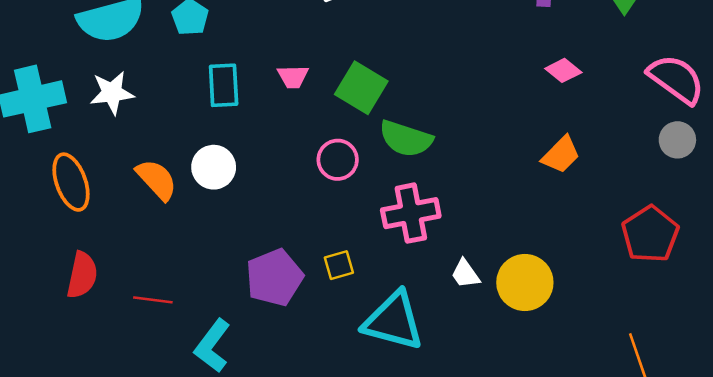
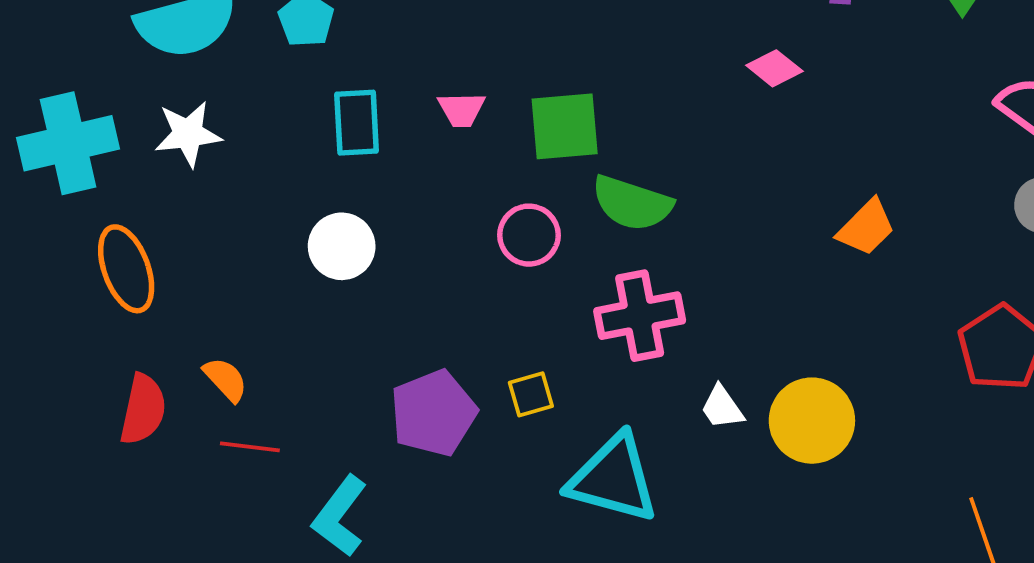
pink diamond: (563, 70) -> (774, 68), moved
green square: (361, 88) -> (565, 126), turned -36
orange semicircle: (157, 180) -> (225, 379), moved, size x0.7

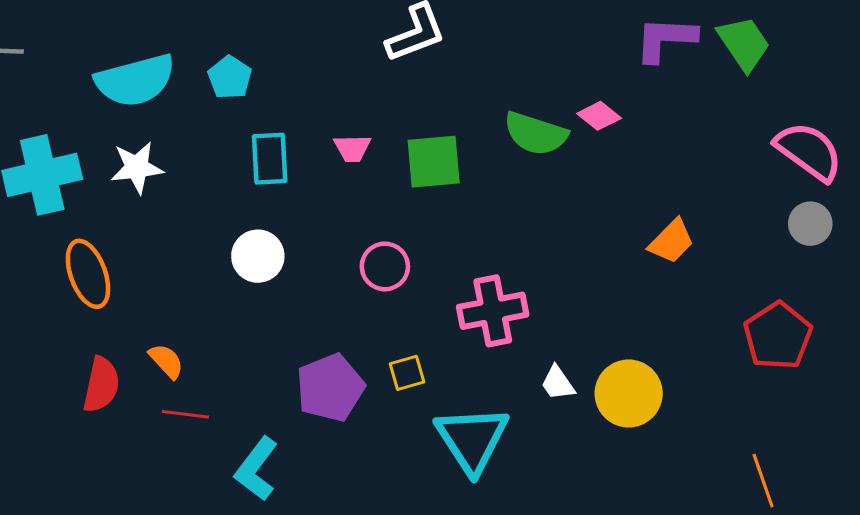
green semicircle: (632, 203) -> (536, 134), moved
pink circle: (529, 235) -> (385, 266), moved
cyan triangle: (613, 479) -> (472, 439), turned 42

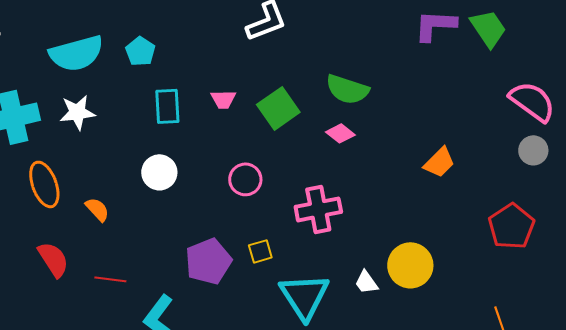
pink diamond: (599, 116) -> (340, 133), moved
green square: (434, 162) -> (278, 108), turned -30
orange semicircle: (166, 361) -> (97, 209), moved
white trapezoid: (558, 383) -> (366, 282), moved
red semicircle: (101, 385) -> (53, 259), turned -45

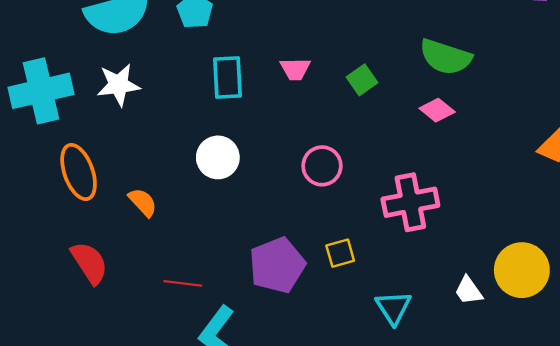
green square: (278, 108) -> (362, 80), size x0.6
red line: (110, 279) -> (183, 283), moved
cyan triangle: (304, 296) -> (393, 308), size x0.6

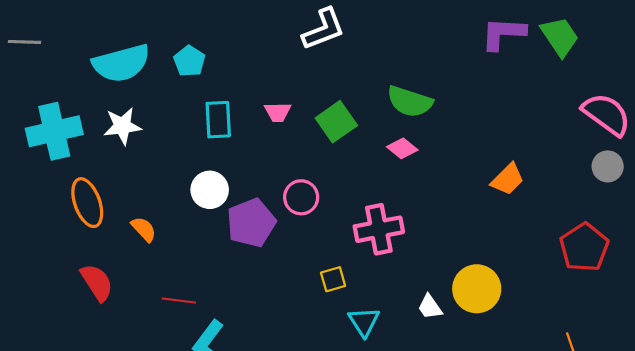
green square: (362, 80) -> (336, 122), size x1.5
yellow square: (340, 253) -> (333, 279), moved
purple pentagon: (277, 265) -> (251, 223), moved

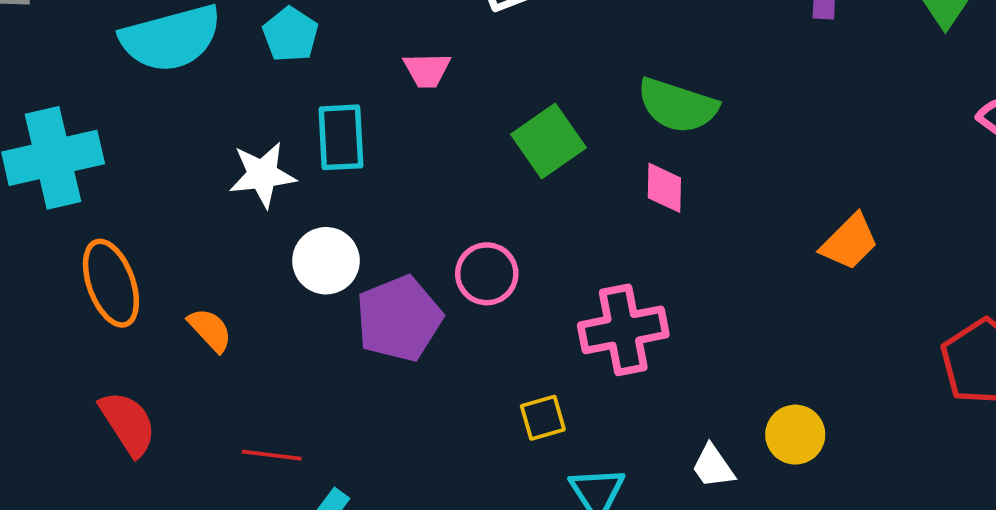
pink trapezoid: (278, 112) -> (427, 70), moved
white star: (122, 126) -> (262, 175), moved
pink diamond: (402, 148) -> (664, 188), turned 52
yellow circle: (477, 289) -> (795, 435), size x0.7

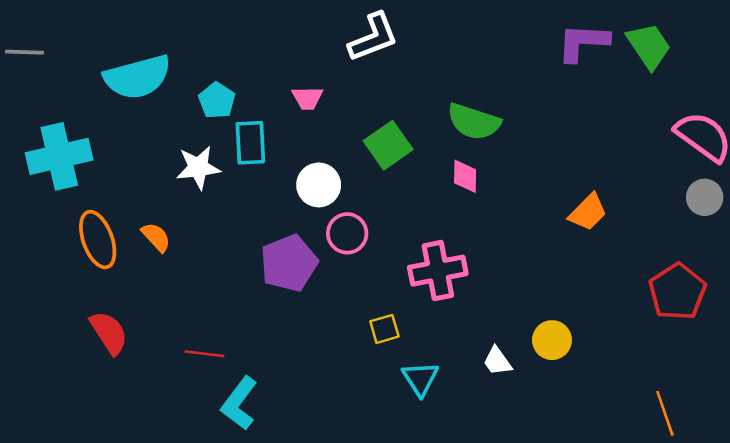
cyan pentagon: (290, 34) -> (217, 101), moved
white circle: (326, 261) -> (319, 185), moved
orange semicircle: (210, 330) -> (156, 237), moved

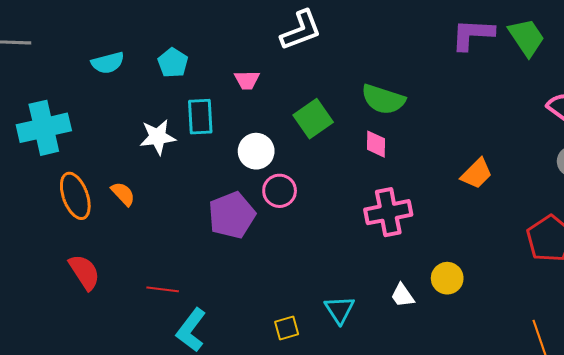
cyan semicircle: (137, 77) -> (108, 63), size x0.6
cyan pentagon: (217, 101) -> (173, 63), moved
pink cross: (438, 271) -> (388, 212), moved
yellow square: (384, 329) -> (287, 328), moved

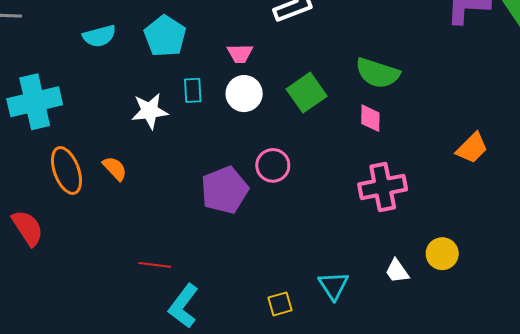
cyan pentagon: (173, 63) -> (165, 36), size x1.4
cyan rectangle: (200, 117) -> (193, 90), size x0.7
white circle: (256, 151) -> (244, 94), moved
red semicircle: (84, 272) -> (28, 228), moved

